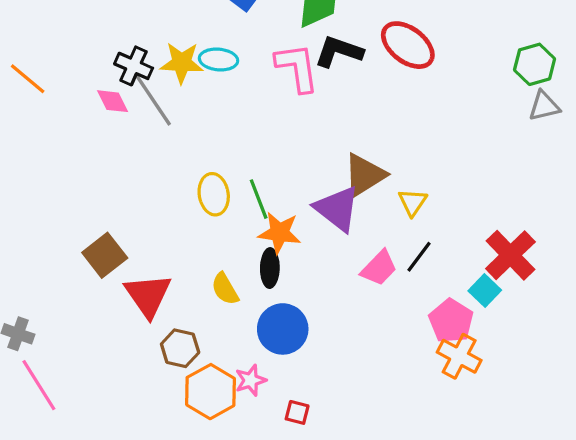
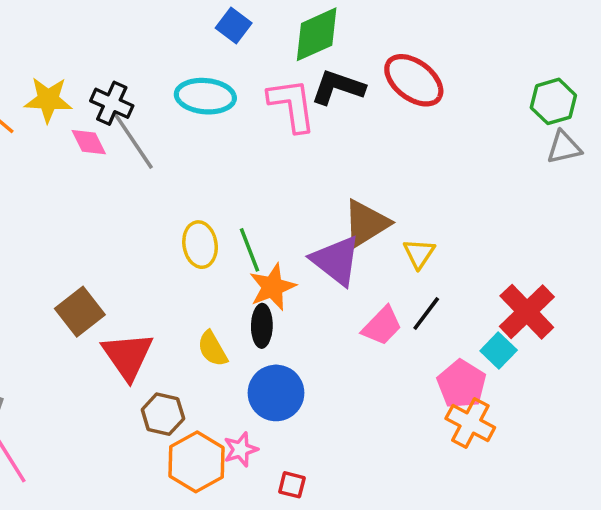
cyan ellipse: (219, 60) -> (205, 96), size x1.4
yellow star: (182, 63) -> (48, 100), moved
orange star: (279, 233) -> (272, 287), turned -30

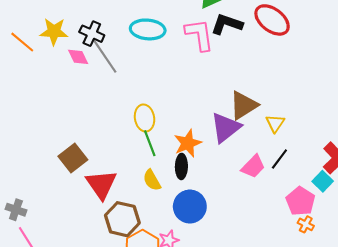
green line: (249, 250) -> (150, 143), moved
purple triangle: (336, 260) -> (226, 127), turned 44
brown hexagon: (163, 414) -> (122, 219), size x1.4
orange cross: (470, 423) -> (306, 224), size x0.6

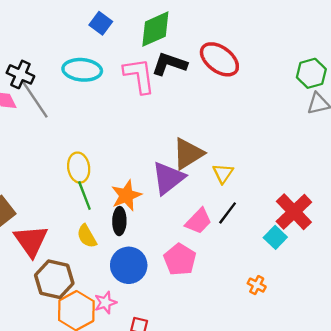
pink pentagon: (301, 201) -> (180, 259), moved

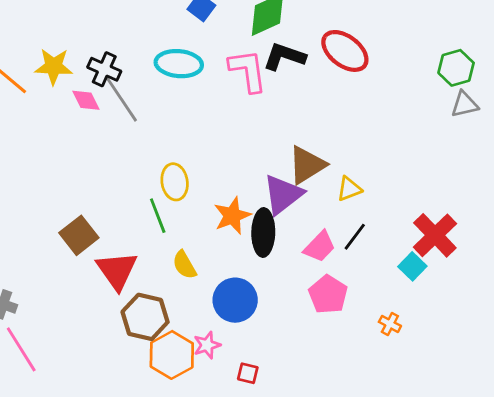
yellow triangle: (223, 173) -> (349, 189), turned 35
green line: (84, 195) -> (158, 216), moved
black ellipse: (119, 221) -> (263, 233), moved, size x1.4
pink pentagon: (180, 259) -> (328, 294), moved

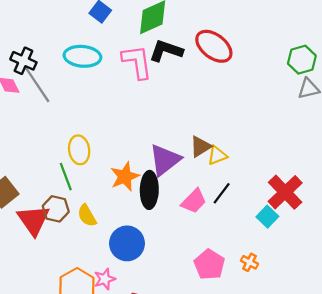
brown triangle: (307, 165) -> (200, 147), moved, size x0.7
pink pentagon: (328, 294) -> (209, 265), moved
brown hexagon: (145, 317) -> (56, 209), moved, size x0.7

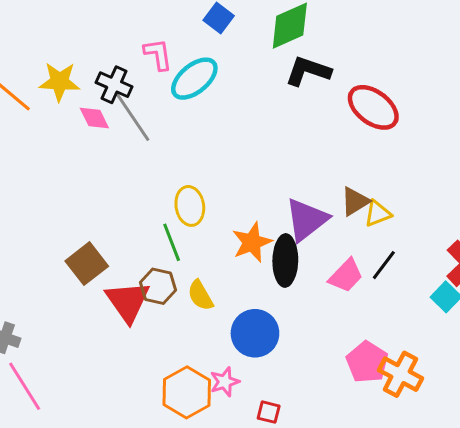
red ellipse: (214, 46) -> (373, 107), moved
cyan ellipse: (82, 56) -> (194, 79), turned -45
pink L-shape: (137, 62) -> (158, 54), moved, size x0.7
orange cross: (249, 262) -> (400, 374), moved, size x1.8

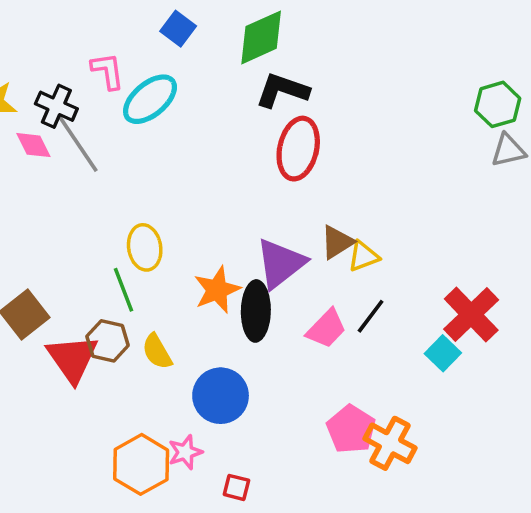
red ellipse: (373, 107) -> (298, 149), moved, turned 66

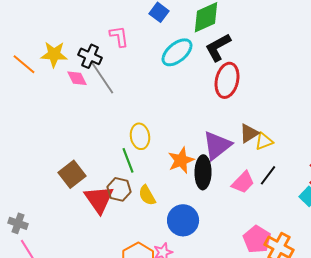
black L-shape: (282, 90) -> (218, 47), turned -48
cyan ellipse: (150, 99) -> (177, 52), moved

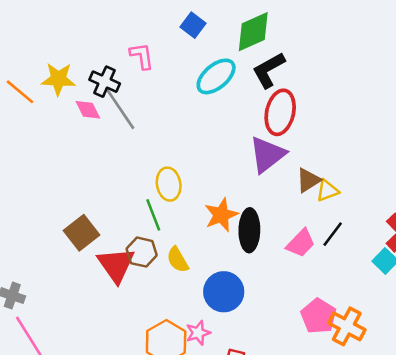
purple triangle: (217, 145) -> (267, 155), moved

